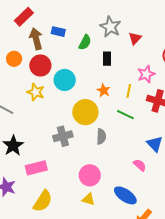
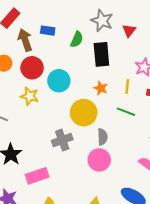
black rectangle: (107, 59) -> (101, 54), size x1.6
pink circle: (90, 175) -> (99, 160), moved

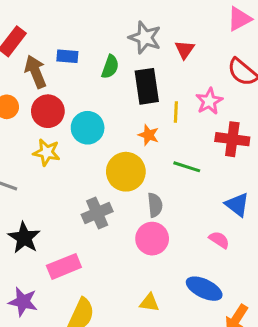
yellow line: (127, 86) -> (176, 112), moved

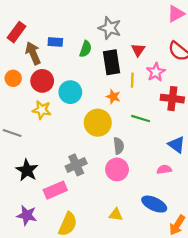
red triangle: (185, 50) -> (138, 50), moved
gray cross: (97, 213) -> (76, 165), moved
pink semicircle: (219, 240) -> (164, 170), turned -40

